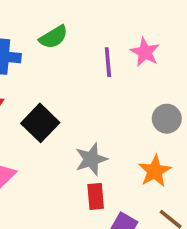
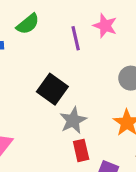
black square: (40, 123) -> (52, 89), moved

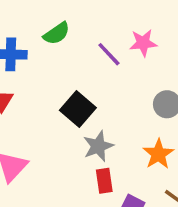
pink star: (105, 26) -> (143, 43), turned -30
purple line: (76, 38) -> (109, 54), turned -35

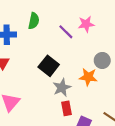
green semicircle: (57, 33) -> (34, 21), turned -42
orange star: (158, 154) -> (88, 77), moved, turned -30

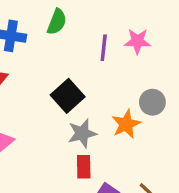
purple line: (66, 32) -> (104, 48), turned 42
orange star: (88, 77) -> (126, 124), turned 30

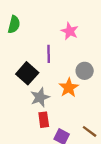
pink star: (137, 41) -> (70, 31), turned 30
purple line: (104, 48) -> (49, 54), moved

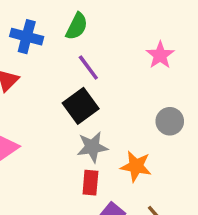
purple line: (49, 54) -> (88, 68), moved, turned -48
orange star: (69, 88) -> (136, 166), moved, turned 30

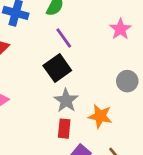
gray star: (92, 147) -> (66, 101), turned -30

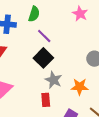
pink star: (120, 29) -> (80, 14), moved
red rectangle: (64, 129) -> (46, 100), moved

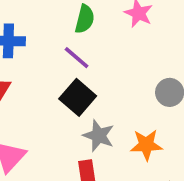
green semicircle: (34, 14) -> (85, 19), moved

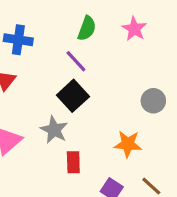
gray star: (99, 136) -> (54, 130), moved

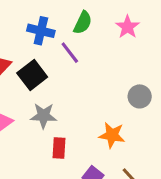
blue cross: (18, 40) -> (41, 31), moved
black square: (73, 96) -> (32, 75), moved
gray star: (54, 130) -> (43, 116), turned -30

